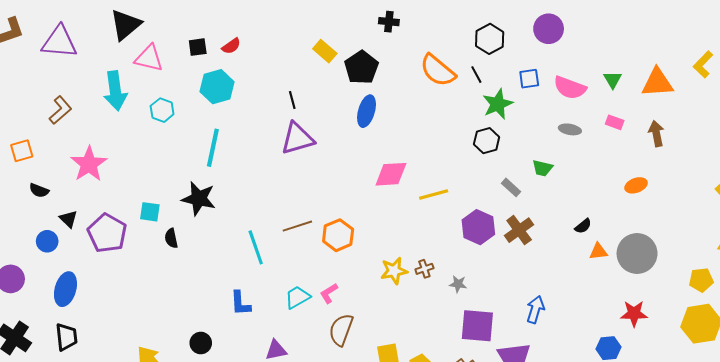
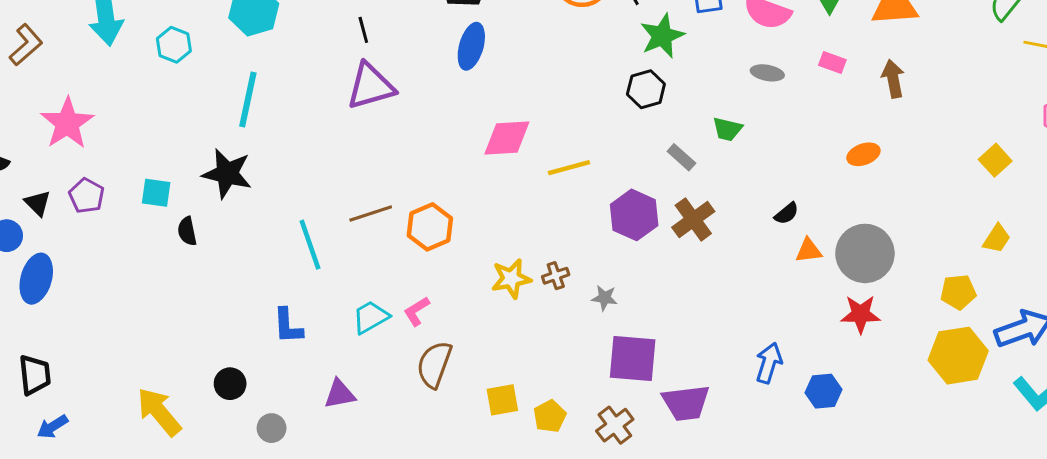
purple pentagon: (107, 233) -> (87, 196), moved, size x0.6
blue ellipse: (65, 289) -> (36, 279), moved
blue arrow: (535, 309) -> (769, 363), moved
red star: (634, 314) -> (861, 314), moved

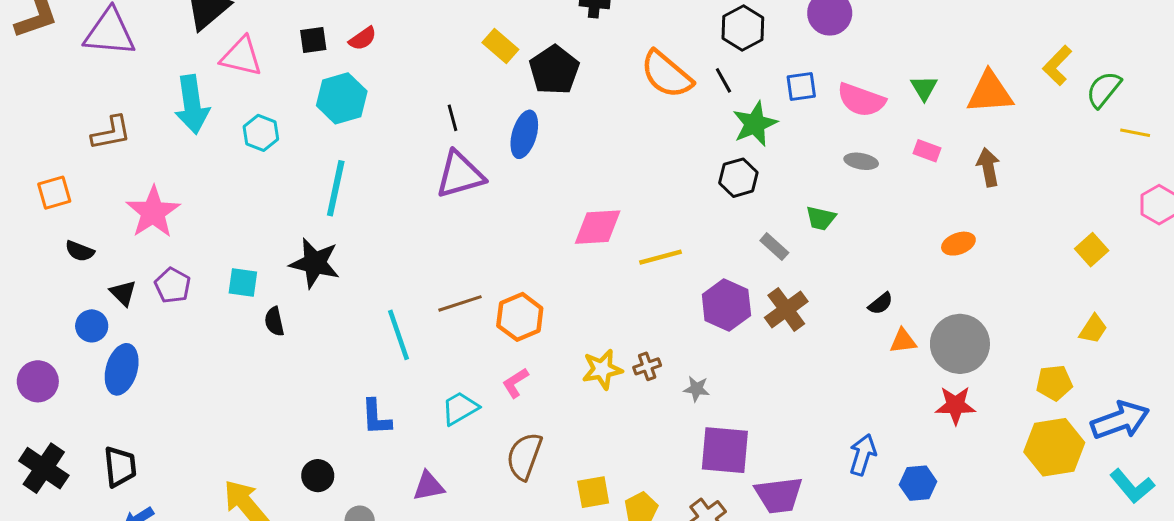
brown L-shape: (26, 45) -> (111, 133), turned 30
blue ellipse: (471, 46) -> (524, 134), moved
pink L-shape: (417, 311) -> (515, 383), moved

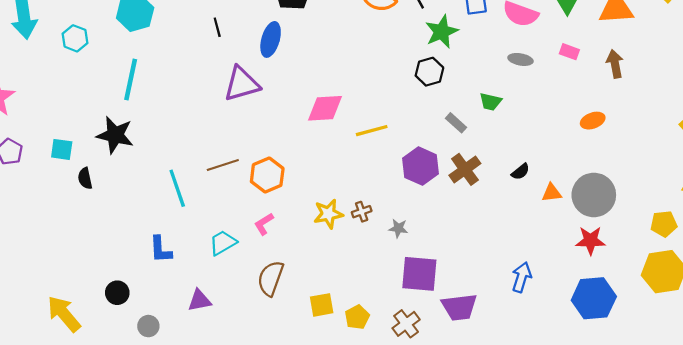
purple triangle: (460, 175) -> (242, 84), moved
black semicircle: (881, 303) -> (520, 172), moved
blue hexagon: (918, 483) -> (594, 298), moved, size x1.6

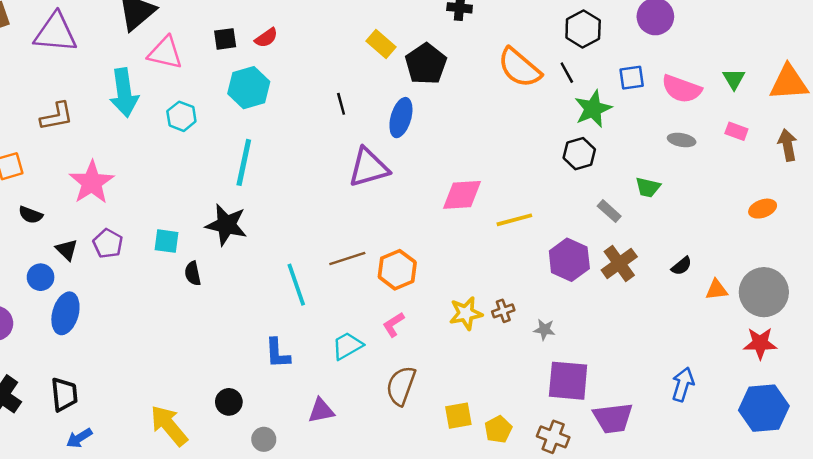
brown cross: (406, 324) -> (553, 437), turned -32

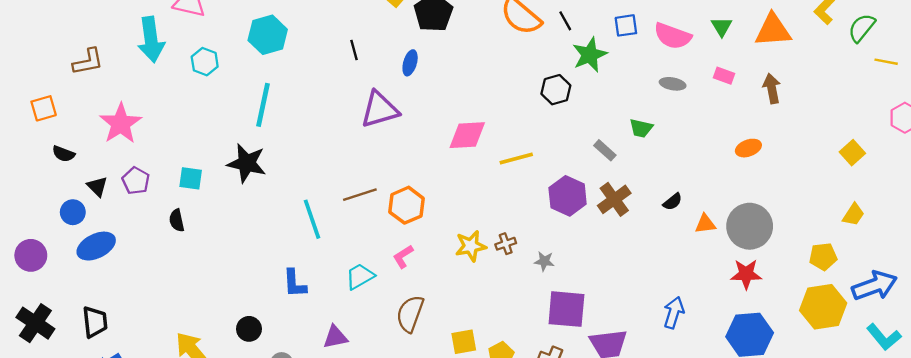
blue ellipse: (401, 118) -> (410, 63), size x0.7
black hexagon: (579, 154) -> (556, 90), moved
black semicircle: (193, 273) -> (177, 220), moved
blue ellipse: (65, 313) -> (96, 246), turned 48

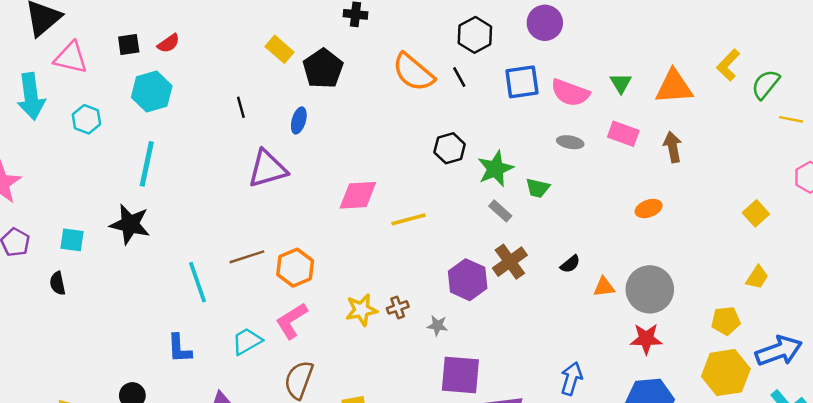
blue square: (626, 25) -> (522, 82), size x1.4
green star: (590, 55) -> (495, 169), moved
pink rectangle: (724, 76) -> (623, 134), size x1.4
purple hexagon: (568, 196) -> (468, 280), moved
pink L-shape: (403, 257) -> (292, 321), size x1.5

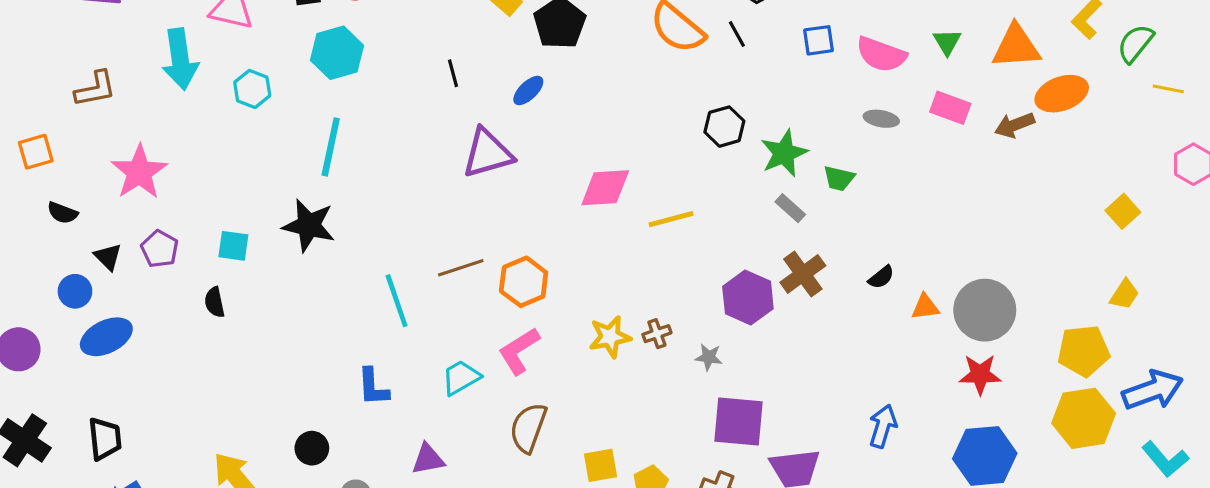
blue square: (522, 82) -> (819, 40), size x0.7
blue ellipse: (299, 120) -> (528, 90), turned 30
brown arrow: (673, 147) -> (1015, 125), turned -100
orange ellipse: (649, 209) -> (1062, 94), moved, size x1.5
yellow pentagon: (726, 321) -> (1084, 351), size x1.4

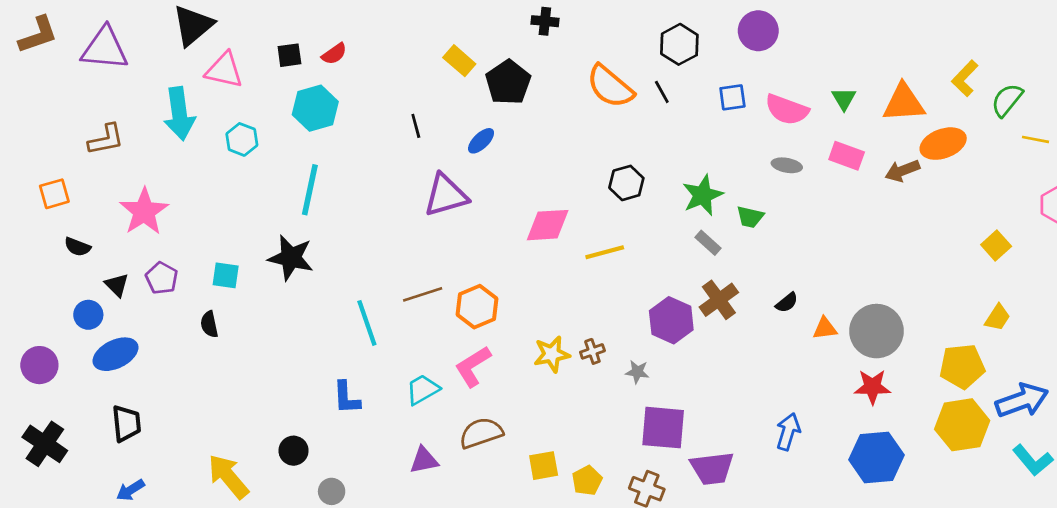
black hexagon: (724, 127) -> (626, 183), moved
brown semicircle: (528, 428) -> (481, 433), turned 51
black trapezoid: (105, 439) -> (126, 423), moved
purple triangle: (428, 459) -> (424, 460), moved

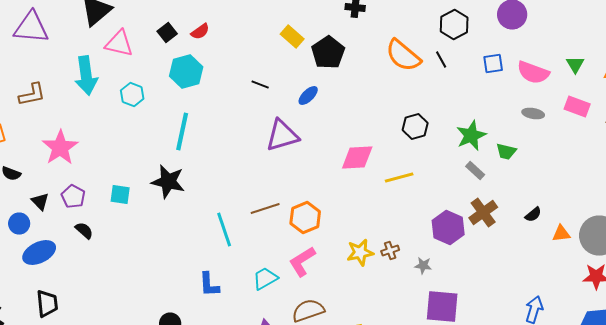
black square: (289, 55) -> (167, 32), turned -30
black line: (416, 126) -> (260, 84), turned -54
black semicircle: (209, 324) -> (84, 230), moved, turned 144

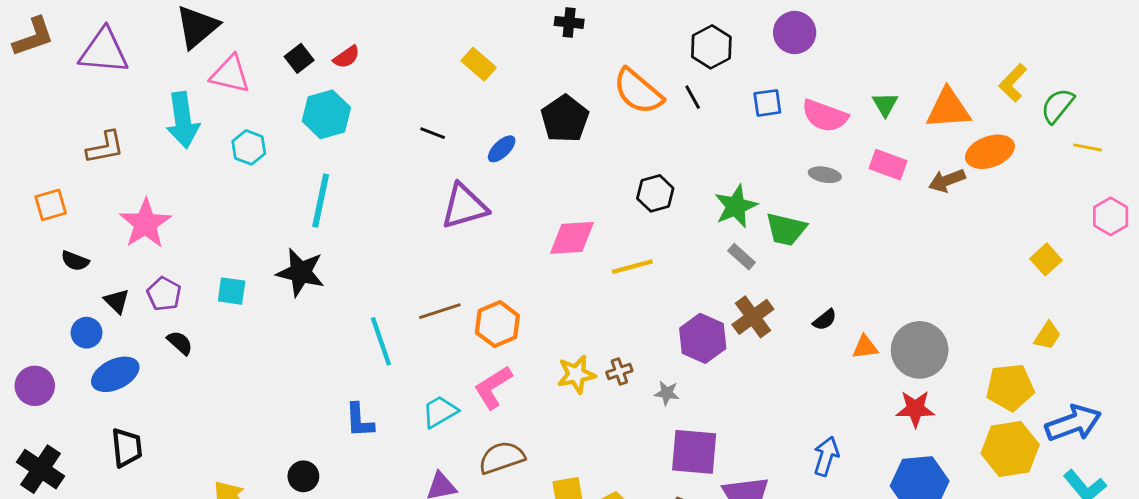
black pentagon: (328, 52) -> (565, 119), moved
green trapezoid: (506, 152) -> (786, 229), size x1.4

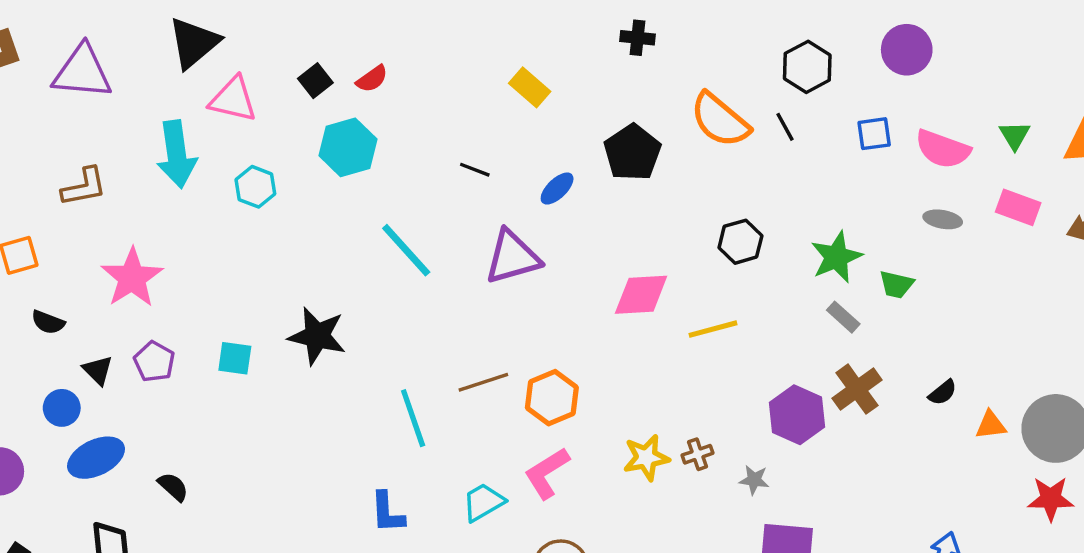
cyan line: (321, 201) -> (406, 250), moved, turned -54
green trapezoid: (786, 229) -> (896, 285), size x0.7
black semicircle: (180, 343) -> (173, 487), moved

